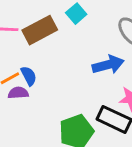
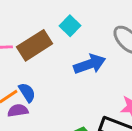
blue arrow: (108, 65) -> (90, 64), moved

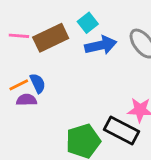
blue arrow: (90, 64) -> (101, 45), moved

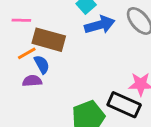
brown rectangle: (51, 38) -> (49, 40), moved, turned 44
orange line: (19, 85) -> (27, 53), moved

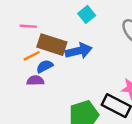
blue arrow: (100, 25) -> (79, 51), moved
blue semicircle: (42, 64) -> (45, 66), turned -91

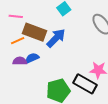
blue arrow: (79, 51) -> (56, 38), turned -35
blue semicircle: (45, 66) -> (32, 58), moved

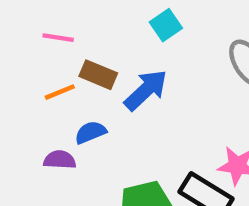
brown rectangle: (34, 32) -> (98, 75), size x0.7
purple semicircle: (20, 61) -> (60, 160), moved

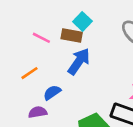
pink line: (58, 38) -> (41, 38), moved, turned 30
brown rectangle: (98, 75) -> (72, 36), moved

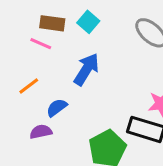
brown rectangle: (72, 36) -> (52, 23), moved

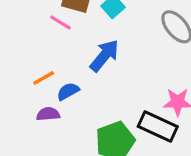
orange line: (29, 86) -> (44, 78), moved

